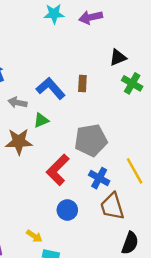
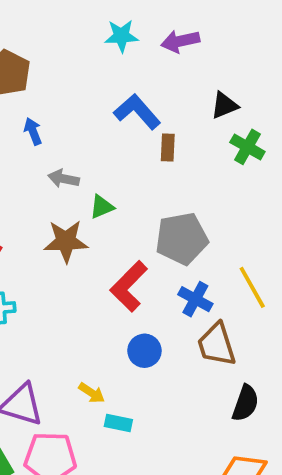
blue L-shape: (51, 88) -> (137, 112), moved

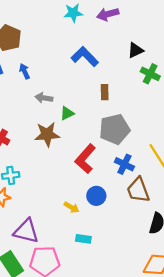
brown rectangle: (168, 148) -> (105, 92), moved
yellow arrow: (92, 393) -> (71, 207), moved

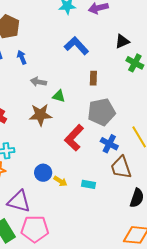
green triangle: (67, 113) -> (59, 96), turned 40
blue circle: (96, 196) -> (43, 173), moved
cyan rectangle: (83, 239) -> (88, 184), moved

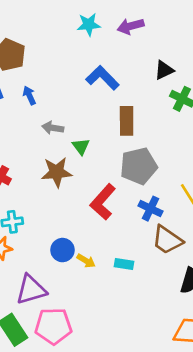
brown rectangle: (93, 78) -> (127, 121), size x1.5
green triangle: (59, 96) -> (81, 146), turned 40
brown trapezoid: (121, 167) -> (167, 240), turned -35
purple triangle: (19, 201) -> (31, 290), turned -30

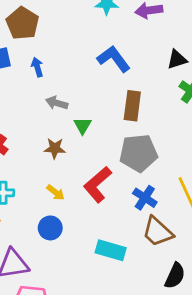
brown star: (57, 172) -> (55, 148), size x0.7
yellow arrow: (86, 261) -> (56, 192), moved
cyan rectangle: (124, 264) -> (111, 250), size x1.5

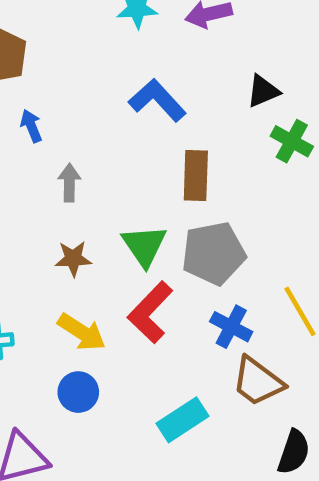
gray arrow: (57, 103) -> (69, 183), turned 80
green triangle: (83, 126) -> (144, 246), moved, size x1.5
yellow arrow: (56, 192) -> (82, 332), size x1.5
cyan rectangle: (111, 250) -> (182, 420), turned -44

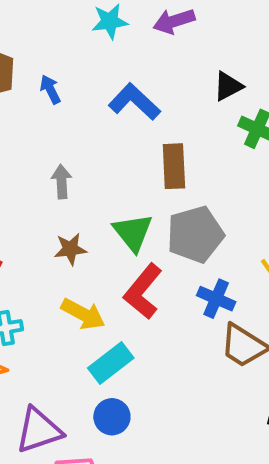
blue arrow: (31, 126) -> (50, 89), moved
blue circle: (78, 392) -> (112, 417), moved
cyan rectangle: (182, 420) -> (111, 363), moved

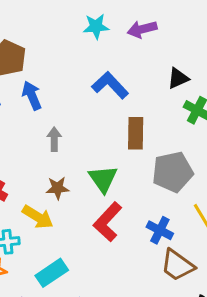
blue arrow: (50, 89) -> (32, 96), moved, size x1.4
gray pentagon: (195, 234) -> (173, 172), moved
yellow arrow: (83, 314) -> (38, 217), moved
cyan rectangle: (111, 363) -> (52, 273), moved

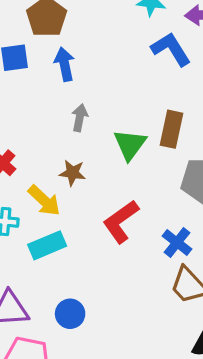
blue L-shape: (110, 85) -> (171, 49), moved
green triangle: (103, 179) -> (130, 145), moved
cyan rectangle: (52, 273) -> (47, 245), moved

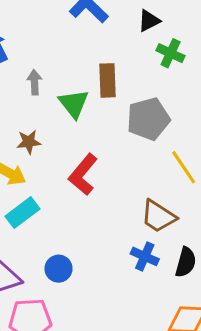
gray arrow: (80, 118) -> (34, 82), moved
blue cross: (177, 243) -> (145, 256), moved

